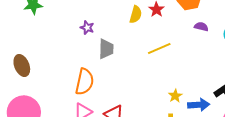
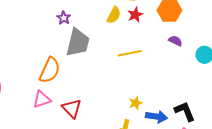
gray trapezoid: (106, 49) -> (78, 42), size x1.4

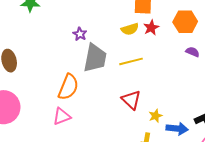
yellow semicircle: (114, 15) -> (130, 29), turned 48
yellow line: (130, 53) -> (131, 61), moved
red triangle: (72, 108) -> (131, 100), moved

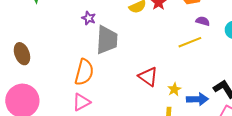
yellow line: (131, 61) -> (190, 42), moved

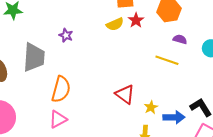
gray trapezoid: (107, 40) -> (34, 57), moved
yellow line: (190, 42) -> (167, 60), turned 40

